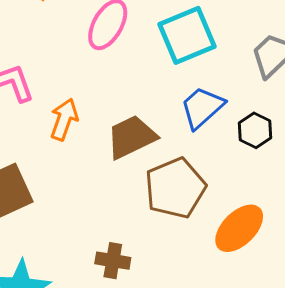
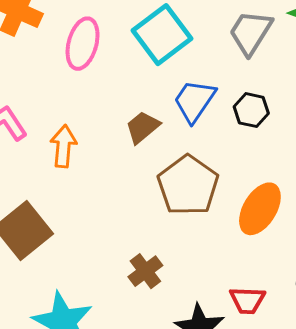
brown trapezoid: (132, 137) -> (143, 127), moved, size x0.7
brown cross: (113, 261) -> (145, 271), turned -32

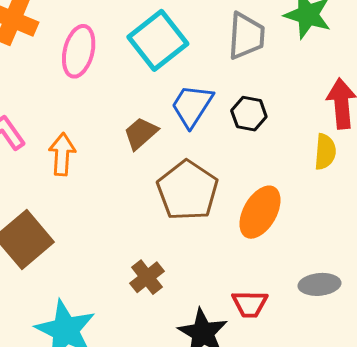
gray trapezoid: (251, 32) -> (246, 36), turned 153

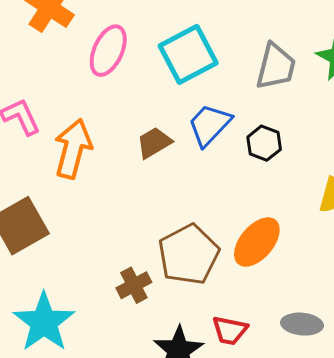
orange arrow: (62, 154) -> (73, 149), size x1.4
brown pentagon: (188, 190) -> (189, 254), moved

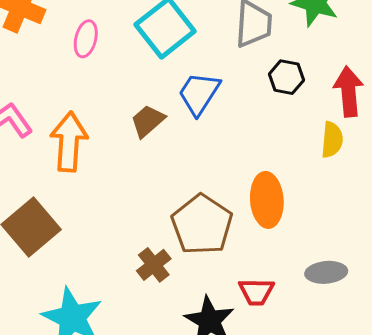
pink ellipse: (108, 51) -> (86, 39), size x0.7
black hexagon: (264, 143) -> (286, 77), moved
orange ellipse: (257, 242) -> (267, 200), turned -34

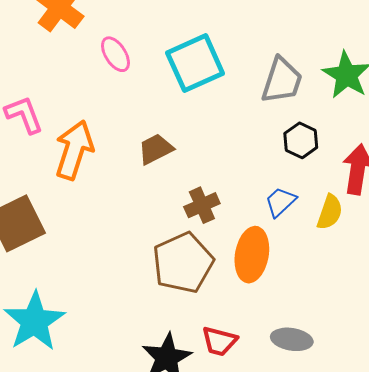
pink ellipse: (86, 39) -> (115, 54), turned -60
blue trapezoid: (199, 93) -> (280, 202), moved, size x0.7
brown cross: (154, 265) -> (202, 205), moved

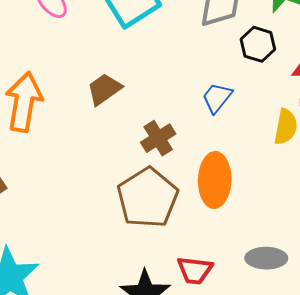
black hexagon: (301, 140) -> (258, 44), moved
blue trapezoid: (280, 202) -> (217, 98), moved

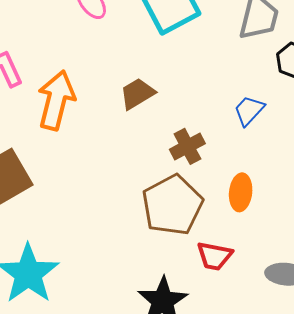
orange ellipse: (215, 180) -> (241, 192), size x0.7
red trapezoid: (195, 270) -> (214, 256), moved

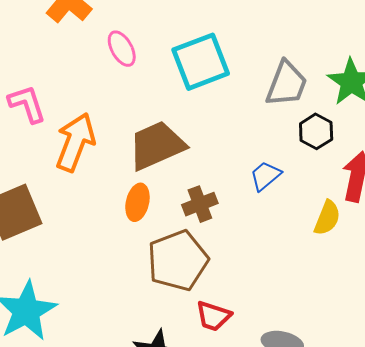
brown trapezoid: (137, 94) -> (157, 145), size x1.6
orange ellipse: (241, 192) -> (137, 202), moved

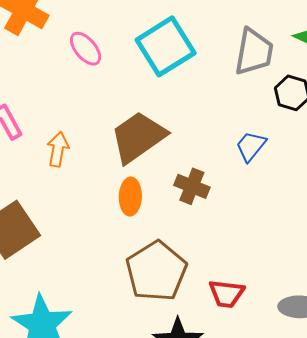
orange arrow: (75, 142) -> (58, 149), size x0.6
brown cross: (200, 204) -> (192, 186), turned -36
brown pentagon: (178, 260) -> (156, 271), moved

